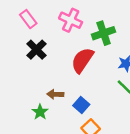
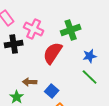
pink cross: (71, 20) -> (34, 29), moved
black cross: (36, 50) -> (14, 44), turned 36

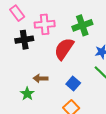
pink cross: (34, 29) -> (45, 24), turned -30
blue square: (52, 91) -> (73, 83), moved

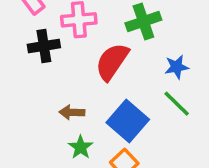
blue square: (73, 83) -> (128, 121), size x1.6
green star: (27, 94) -> (81, 147), moved

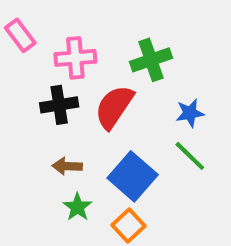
black cross: (44, 46) -> (59, 105), moved

